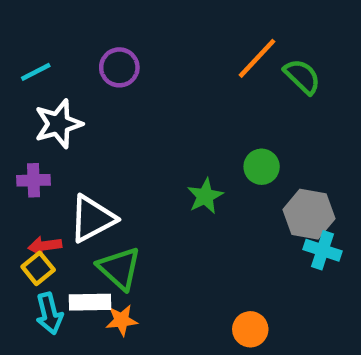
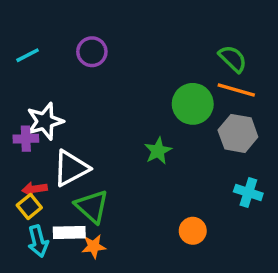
orange line: (257, 58) -> (236, 90), moved, turned 63
white star: (58, 124) -> (45, 121), moved
green circle: (262, 167) -> (193, 104), moved, size x1.5
gray hexagon: (309, 214) -> (238, 133), moved
orange circle: (250, 329) -> (193, 231), moved

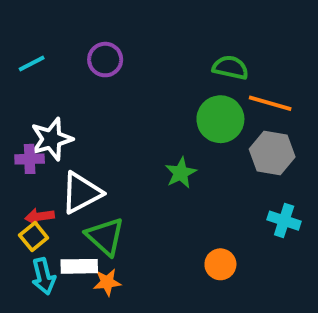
green semicircle: (233, 59) -> (230, 68), moved, turned -32

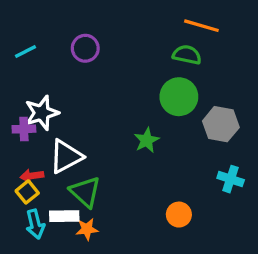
orange line: (270, 103) -> (201, 26), moved

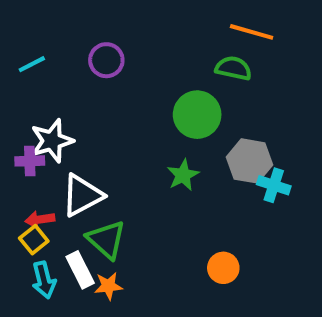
green circle: (179, 97) -> (197, 115), moved
gray hexagon: (221, 124) -> (250, 161), moved
cyan cross: (231, 179) -> (274, 185), moved
white rectangle: (64, 216) -> (80, 270), turned 64

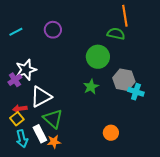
orange line: (252, 32) -> (125, 16), turned 65
purple cross: (30, 161) -> (15, 80), turned -32

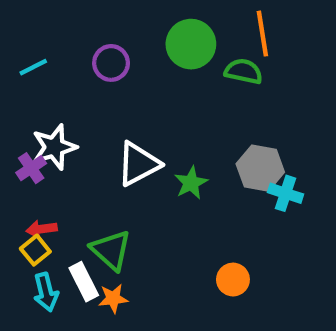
green circle: (98, 57) -> (191, 44), moved
white triangle: (41, 97) -> (138, 164), moved

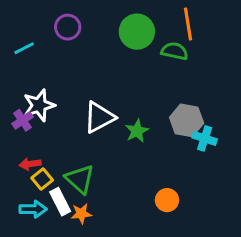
purple circle: (111, 63) -> (68, 27), moved
yellow square: (35, 250) -> (42, 179), moved
cyan arrow: (46, 292) -> (33, 209), turned -76

